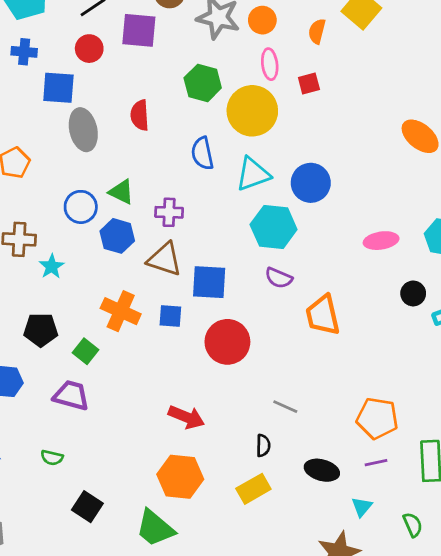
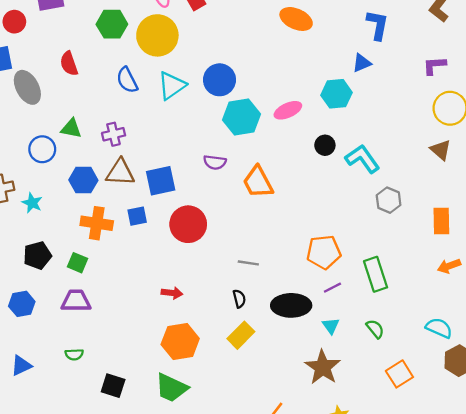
cyan hexagon: (274, 227) -> (241, 117), moved
blue hexagon: (117, 236) -> (83, 180), moved
red arrow: (186, 417) -> (172, 293), size x0.7
black ellipse: (322, 470) -> (291, 305), size x1.4

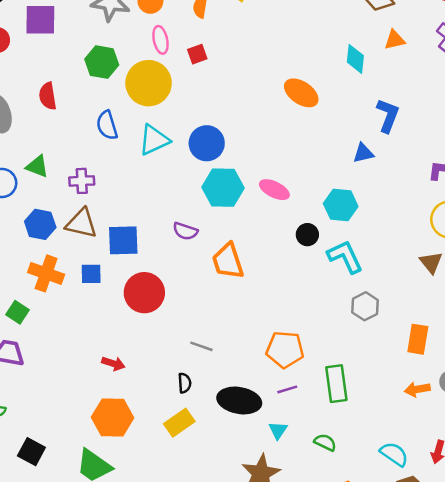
cyan hexagon: (337, 94) -> (341, 205), moved
pink ellipse: (288, 110) -> (274, 190), turned 40
green semicircle: (375, 329) -> (325, 442), turned -36

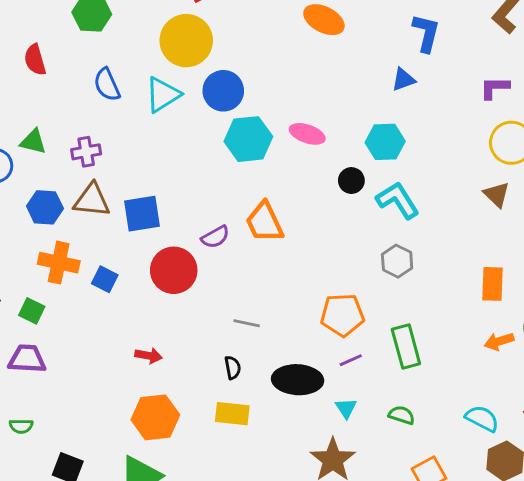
yellow circle: (149, 83) -> (186, 41), moved
purple semicircle: (185, 231) -> (215, 237), moved, turned -40
blue square: (91, 274) -> (105, 279), moved, turned 35
gray hexagon: (365, 306) -> (397, 261), moved
yellow rectangle: (179, 423) -> (232, 414), turned 48

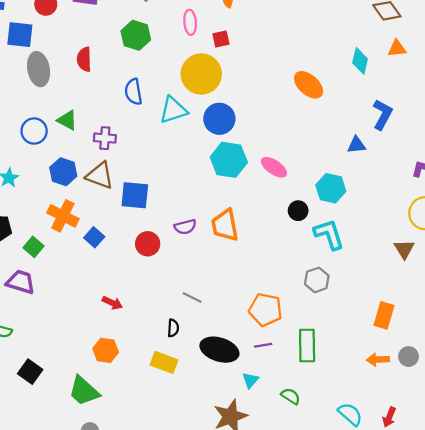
red circle: (174, 270) -> (148, 244), size x0.7
orange hexagon: (155, 417) -> (106, 350), size x0.7

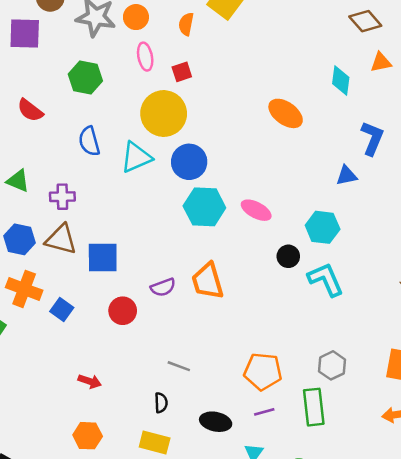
red semicircle: (84, 59) -> (30, 110), turned -45
gray hexagon: (317, 280) -> (332, 365), moved
black ellipse: (219, 350) -> (216, 422), size x0.7

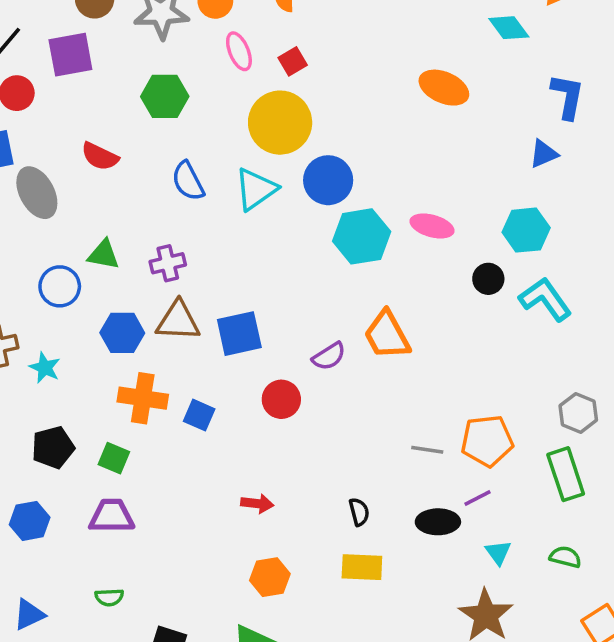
cyan diamond: (341, 81) -> (509, 28), turned -32
gray line: (179, 366) -> (427, 450), moved
purple line: (264, 412) -> (478, 498), moved

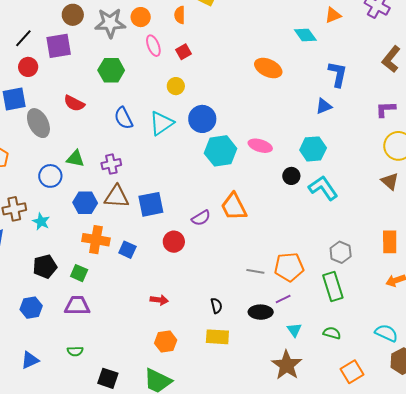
yellow circle: (280, 123) -> (176, 86), size x0.5

